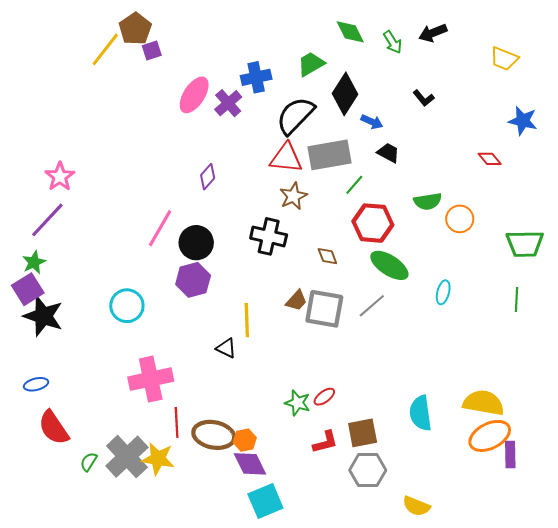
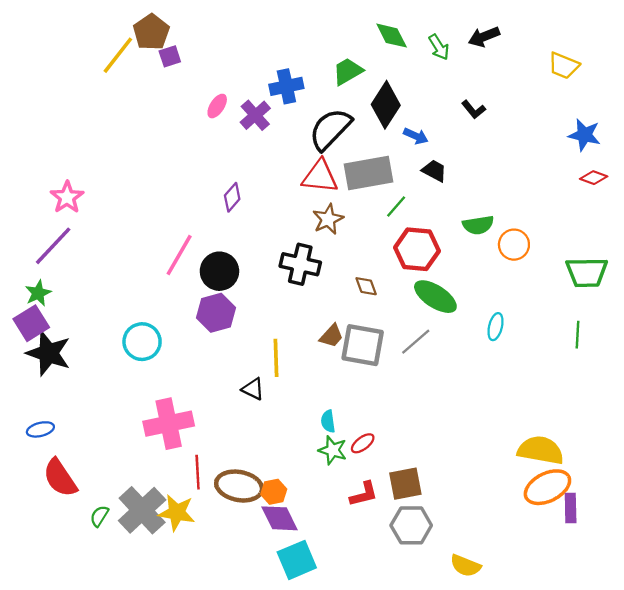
pink ellipse: (194, 95) -> (217, 106), size x0.6
red diamond: (490, 159) -> (594, 178), moved, turned -30
cyan semicircle: (420, 413) -> (328, 421), moved, size x0.6

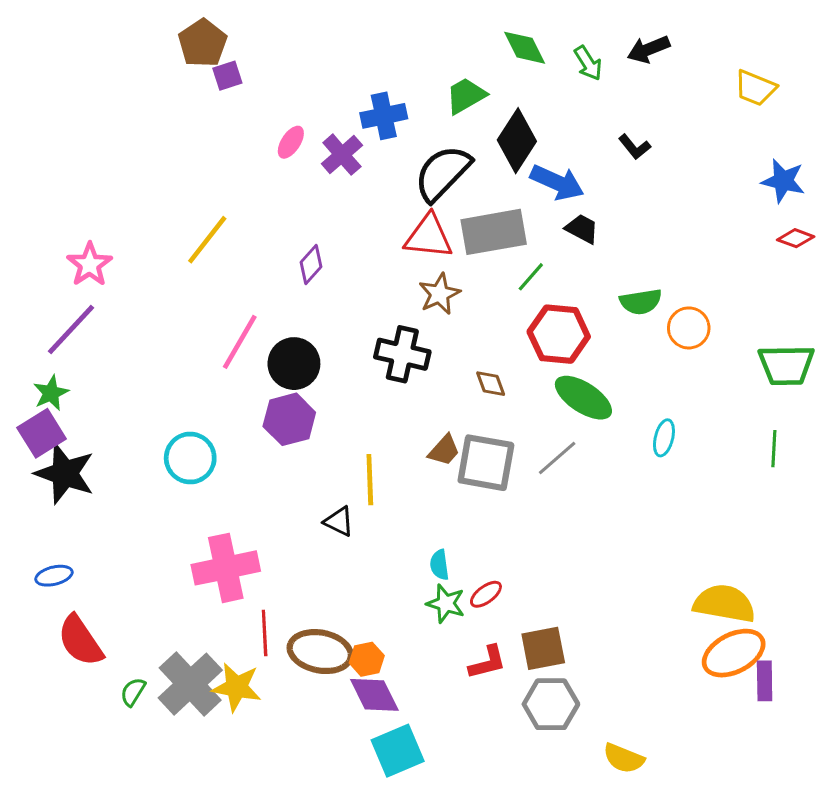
yellow line: (118, 55) -> (207, 240), moved
blue arrow: (416, 136) -> (557, 182), size x1.6

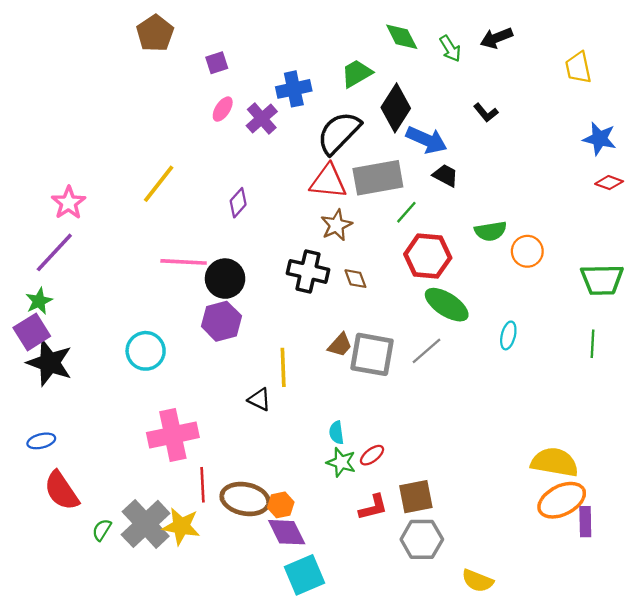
purple square: (227, 76) -> (217, 63), moved
yellow trapezoid: (755, 88) -> (578, 68), turned 56
pink line: (240, 342) -> (184, 262), turned 63
brown diamond: (491, 384) -> (355, 279), moved

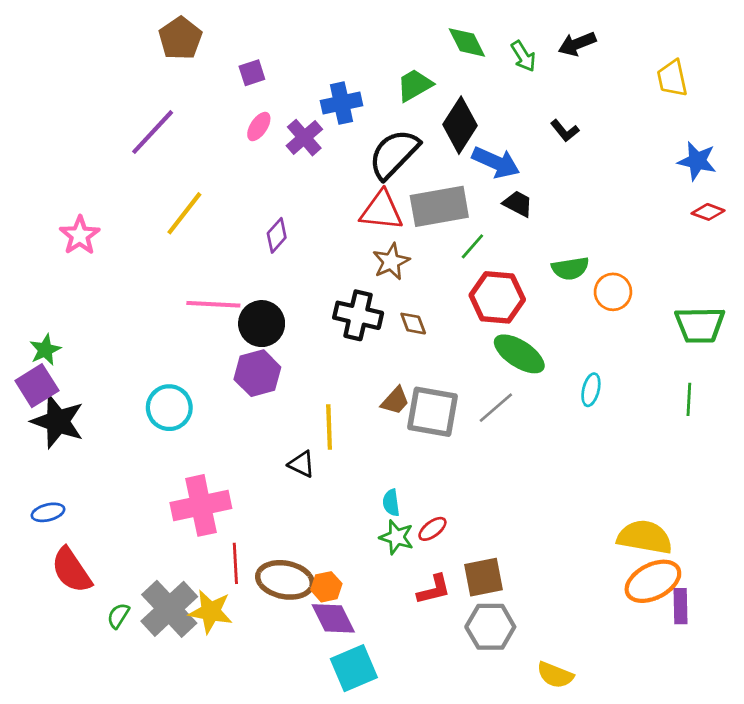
purple line: (54, 252) -> (153, 132), moved

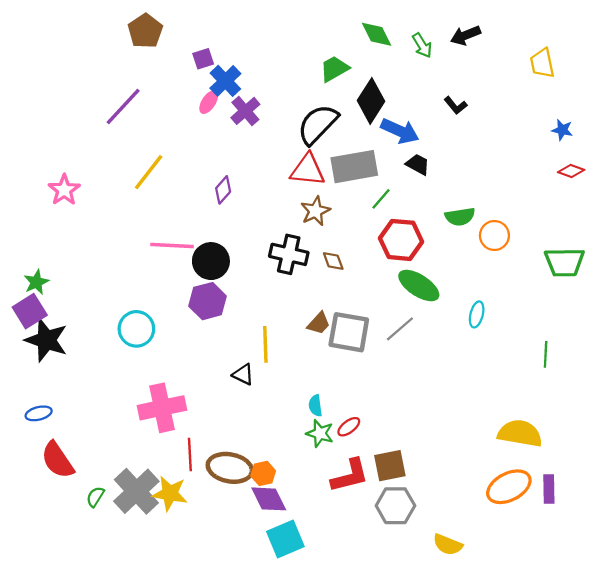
blue cross: (342, 103) -> (225, 81), moved, turned -32
blue star: (697, 161) -> (562, 130), size x0.7
green line: (689, 399) -> (546, 354), moved
orange ellipse: (653, 581) -> (509, 487), moved
red L-shape: (434, 590) -> (350, 476), size x1.4

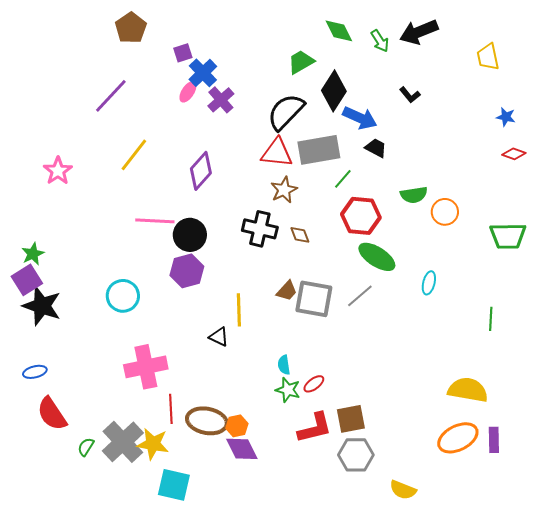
black arrow: (466, 35) -> (419, 32), size x1.4
purple diamond: (223, 190) -> (201, 171), size x1.5
cyan square: (285, 539) -> (174, 485), moved, turned 36

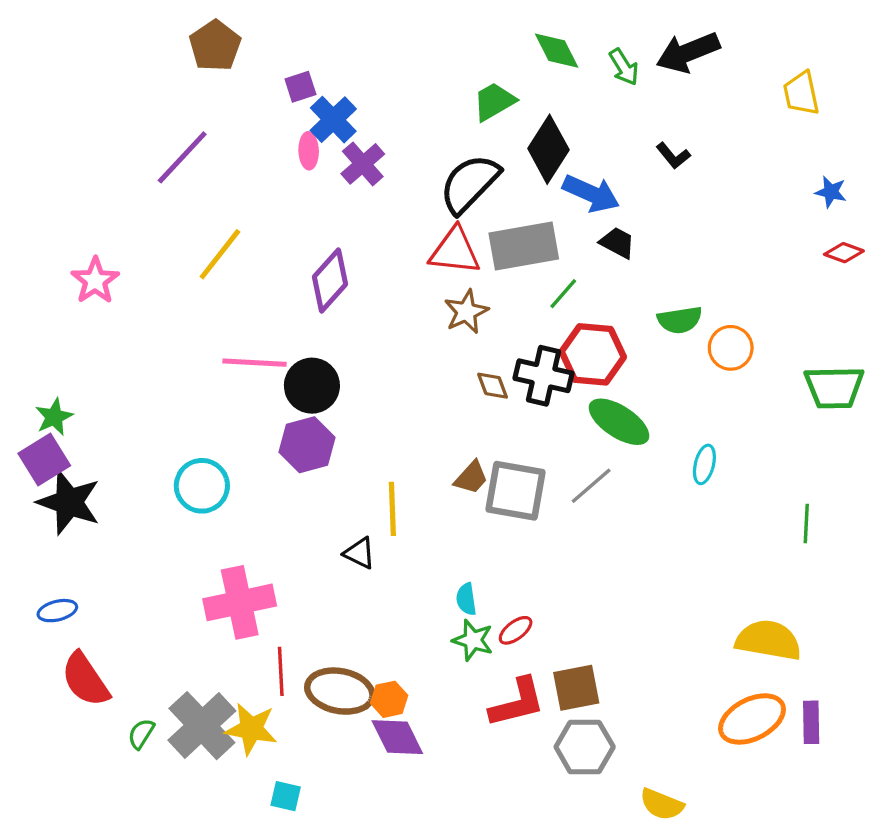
pink ellipse: (188, 92) -> (309, 151), turned -35
black cross: (260, 229) -> (543, 376), moved
cyan square: (174, 485) -> (286, 796), size x0.6

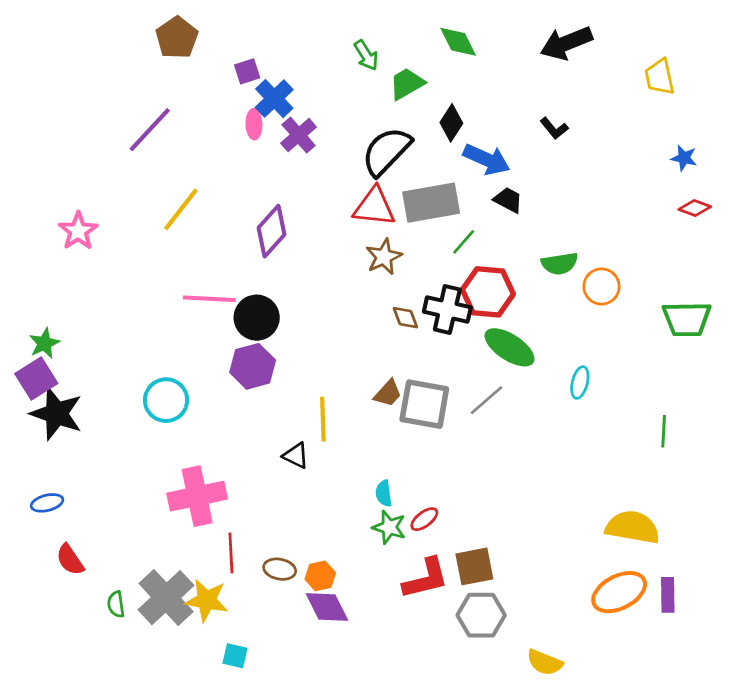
green arrow: (624, 67) -> (366, 55), moved
black diamond: (548, 149) -> (451, 123), size x0.7
red semicircle: (85, 680) -> (70, 560), size x0.7
brown ellipse: (340, 691) -> (280, 569), size x0.6
green semicircle: (141, 734) -> (116, 604), turned -40

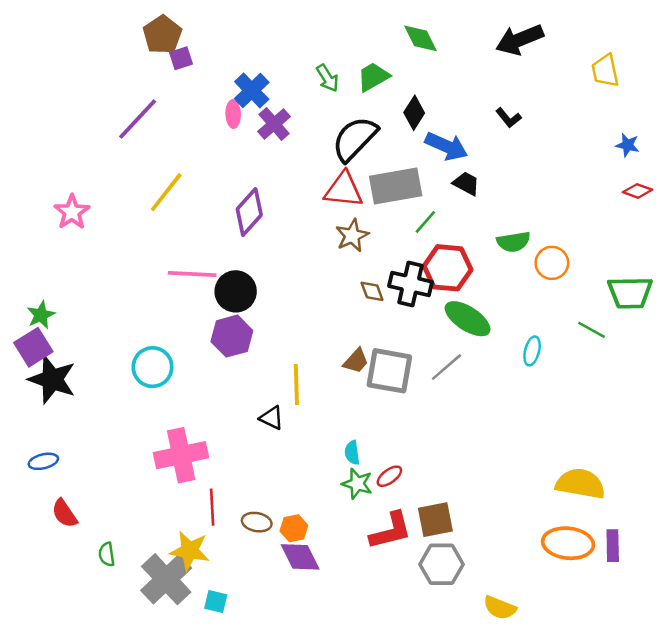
green arrow: (366, 55) -> (327, 78), moved
purple square: (247, 71) -> (181, 58), moved
green line: (664, 431) -> (592, 330), moved, turned -64
orange ellipse: (619, 592) -> (568, 543), turned 33
gray cross: (166, 598) -> (166, 579), moved

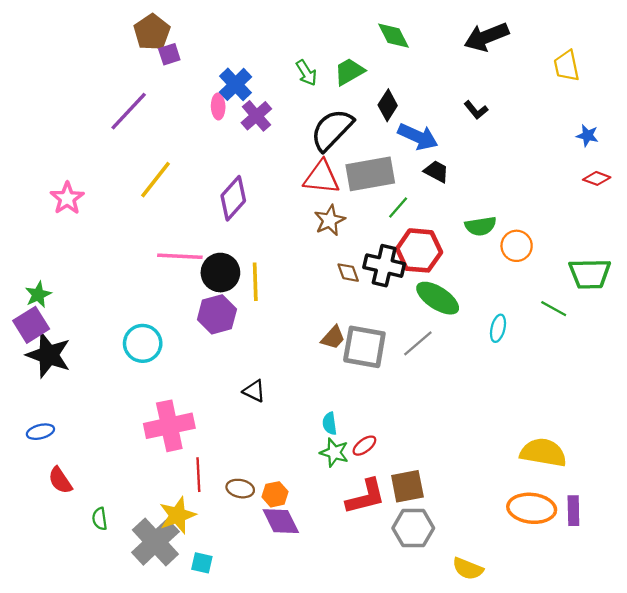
yellow line: (296, 384) -> (255, 282), moved
yellow star: (190, 551) -> (177, 515), turned -30

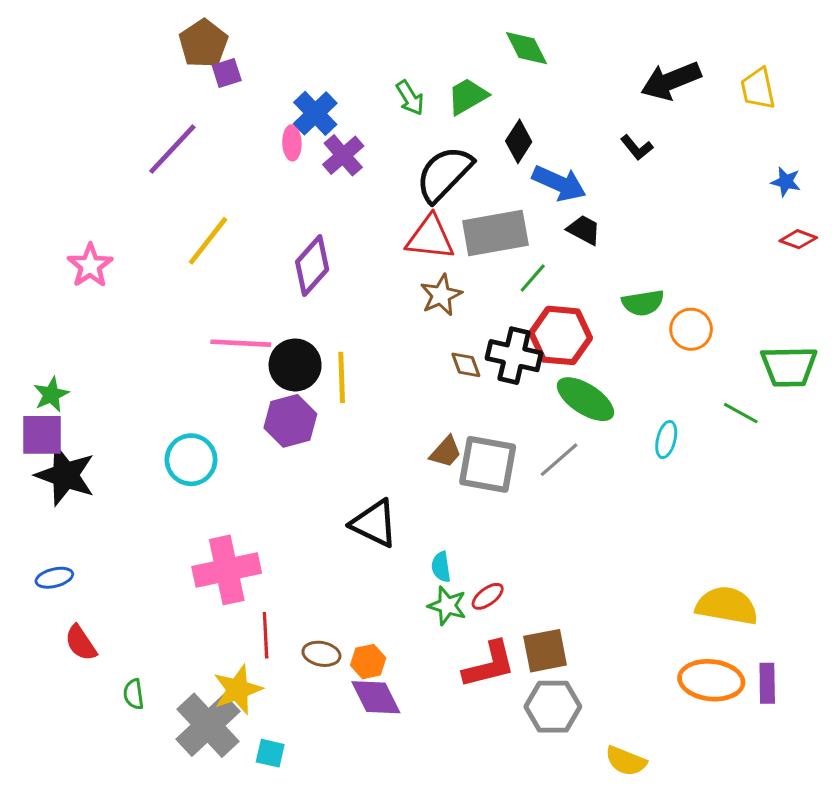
black arrow: (486, 37) -> (671, 81), moved
purple square: (31, 325) -> (42, 435), turned 32
black triangle: (254, 391) -> (374, 523), moved, size x1.6

